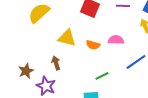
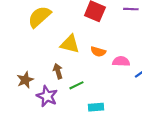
pink semicircle: (116, 40) -> (121, 61), moved
green line: (102, 76) -> (76, 85), moved

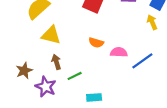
yellow triangle: (70, 44) -> (51, 35), moved

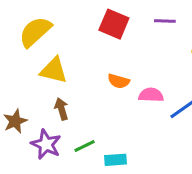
green line: (75, 76) -> (85, 146), moved

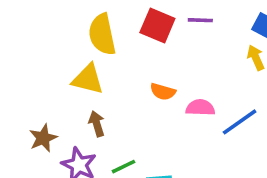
purple line: (165, 21) -> (200, 20), moved
yellow semicircle: (35, 32) -> (102, 34), moved, turned -60

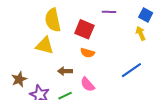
red square: (157, 26) -> (84, 29), moved
pink semicircle: (200, 108) -> (87, 84), moved, turned -133
brown arrow: (97, 124) -> (65, 71), moved, turned -72

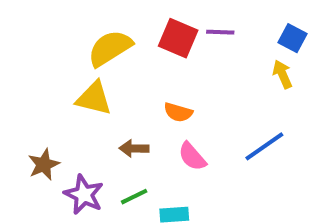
yellow semicircle: (53, 20) -> (110, 48), turned 70
red square: (84, 29) -> (178, 38), moved
pink semicircle: (87, 84) -> (192, 156), moved

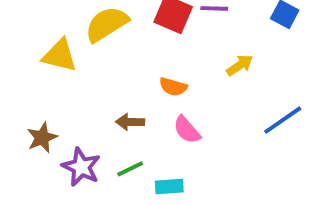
yellow arrow: (282, 74) -> (240, 65), moved, turned 80
yellow triangle: (94, 98) -> (60, 55), moved
blue line: (264, 146) -> (283, 120), moved

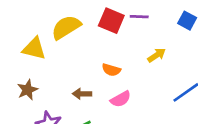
pink semicircle: (187, 130) -> (121, 99), turned -78
brown star: (42, 138) -> (27, 90), moved

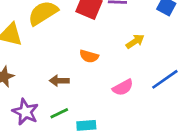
pink semicircle: (121, 99) -> (123, 87), moved

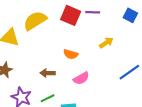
pink semicircle: (123, 87) -> (81, 78), moved

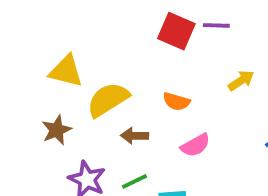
yellow semicircle: (35, 21) -> (108, 100), moved

